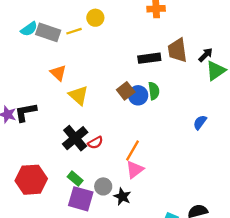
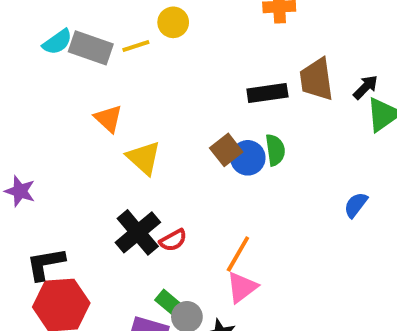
black L-shape: (26, 112) -> (46, 264), moved
green rectangle: (75, 179) -> (169, 303), moved

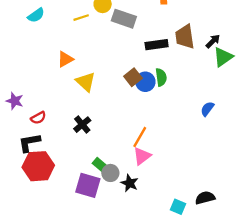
gray rectangle: (91, 48) -> (124, 19), moved
orange triangle: (108, 119) -> (65, 59), turned 48
black cross: (138, 232) -> (82, 125), size x0.7
red semicircle: (173, 240) -> (38, 118), moved

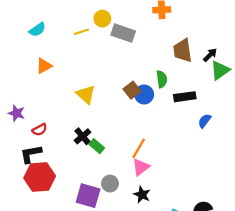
black rectangle: (157, 45) -> (185, 97), moved
orange triangle: (65, 59) -> (44, 66), moved
green semicircle: (161, 77) -> (162, 79), moved
green rectangle: (100, 165) -> (97, 146), moved
black star: (130, 183) -> (142, 195), moved

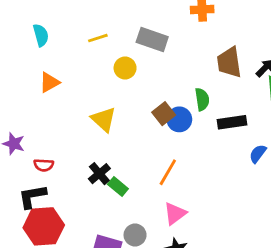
yellow circle: (102, 19) -> (125, 68), moved
cyan semicircle: (37, 30) -> (41, 35), turned -70
red semicircle: (40, 130) -> (44, 165), turned 32
orange line: (139, 148) -> (168, 172), moved

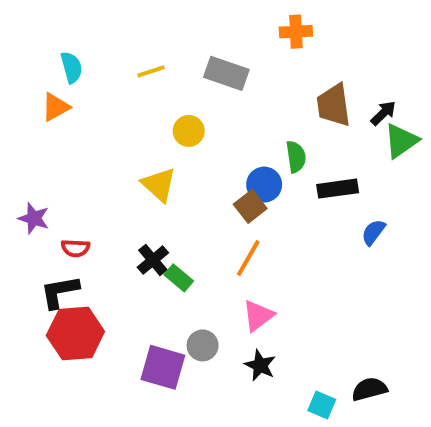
yellow circle: (125, 68) -> (189, 131), moved
orange triangle: (49, 82) -> (56, 107), moved
brown square: (164, 114) -> (250, 206), moved

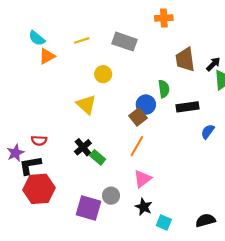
cyan semicircle: (71, 67) -> (37, 38), turned 144
orange triangle: (56, 107) -> (47, 56), moved
purple star: (34, 218) -> (15, 153), moved, turned 30
cyan square: (322, 405) -> (164, 223), moved

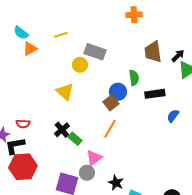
gray rectangle: (125, 42) -> (95, 52), moved
pink triangle: (142, 179) -> (94, 158), moved

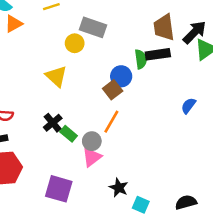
black arrow: (178, 56) -> (195, 32), size x1.5
black rectangle: (155, 94) -> (158, 54), moved
gray circle: (87, 173) -> (92, 141), moved

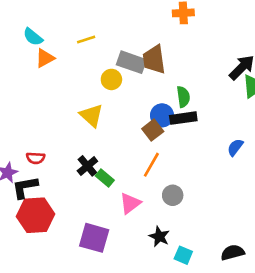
brown trapezoid: (164, 27) -> (154, 59), moved
black rectangle: (158, 54) -> (183, 118), moved
gray circle: (92, 141) -> (173, 195), moved

